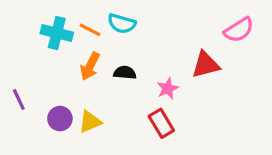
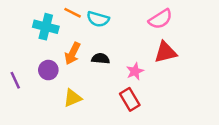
orange line: (90, 30) -> (73, 13), moved
pink semicircle: (239, 30) -> (160, 19), moved
purple circle: (60, 119) -> (48, 70), moved

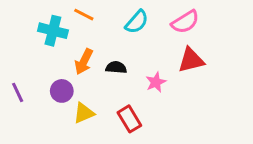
cyan semicircle: (98, 19) -> (137, 22), moved, turned -65
purple circle: (48, 70) -> (62, 91), moved
red rectangle: (130, 99) -> (129, 119), moved

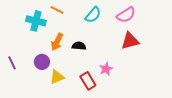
pink star: (156, 82) -> (106, 69), moved

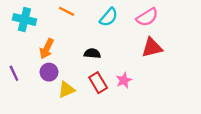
cyan cross: (36, 21) -> (24, 19), moved
orange arrow: (57, 42) -> (47, 49), moved
red rectangle: (88, 81) -> (98, 83), moved

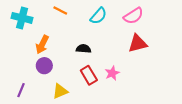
purple line: (14, 73) -> (21, 90), moved, turned 48
yellow triangle: (67, 90) -> (60, 91), moved

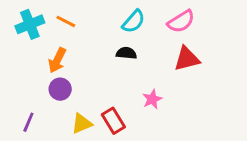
orange line: (60, 11) -> (66, 21), moved
cyan cross: (22, 18) -> (30, 24), turned -36
black semicircle: (84, 49) -> (126, 53), moved
red rectangle: (89, 75) -> (113, 121), moved

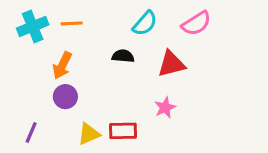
orange line: (66, 21) -> (72, 23), turned -30
black semicircle: (126, 53) -> (123, 56), moved
red triangle: (187, 59) -> (171, 64), moved
red rectangle: (113, 121) -> (123, 131), turned -60

